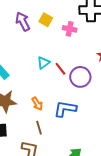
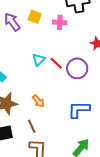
blue L-shape: (65, 109) -> (79, 110), moved
brown line: (39, 128) -> (32, 126), moved

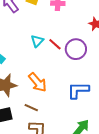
orange arrow: (38, 101) -> (38, 82), size x1.5
brown line: (32, 126) -> (31, 108), turned -40

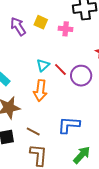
orange arrow: (38, 82) -> (40, 91), moved, turned 45
blue L-shape: (78, 90) -> (69, 125), moved

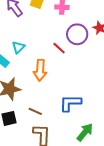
cyan triangle: (43, 65) -> (18, 47), moved
purple circle: (81, 76) -> (77, 34), moved

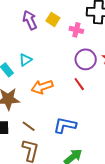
red line: (59, 48) -> (79, 84), moved
orange arrow: (40, 70) -> (42, 87), turned 55

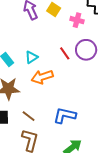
cyan triangle: (26, 60) -> (31, 57), moved
red line: (79, 84) -> (65, 53), moved

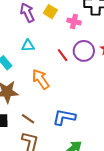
cyan triangle: (31, 57) -> (28, 46), moved, turned 32
orange arrow: (42, 77) -> (41, 79), turned 75

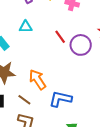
purple circle: (84, 51) -> (81, 45), moved
orange arrow: (41, 79) -> (38, 79), moved

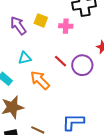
orange arrow: (38, 79) -> (40, 80), moved

